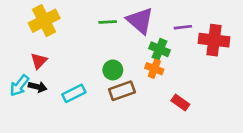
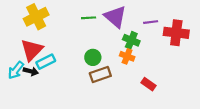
red triangle: (39, 61) -> (32, 50), size x1.6
cyan rectangle: (74, 93) -> (46, 62), moved

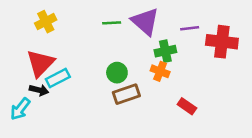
yellow cross: (36, 17) -> (46, 22), size x0.7
green cross: (131, 40) -> (165, 51), turned -35
cyan arrow: (16, 70) -> (20, 109), moved

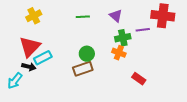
purple triangle: (145, 22) -> (116, 16), moved, size x0.6
purple line: (190, 28) -> (143, 30), moved
red cross: (222, 42) -> (163, 16), moved
brown rectangle: (126, 94) -> (83, 69), moved

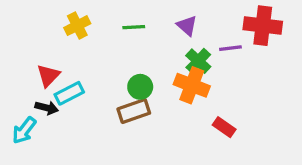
yellow cross: (34, 16) -> (77, 26), moved
green cross: (123, 38) -> (198, 61), turned -35
red triangle: (30, 47) -> (48, 76), size x0.7
orange cross: (119, 53) -> (192, 85), size x1.5

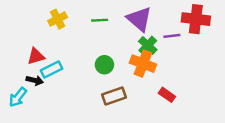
purple triangle: (187, 26) -> (139, 19), size x1.6
red triangle: (48, 76) -> (36, 56), turned 30
brown rectangle: (134, 111) -> (114, 96), moved

